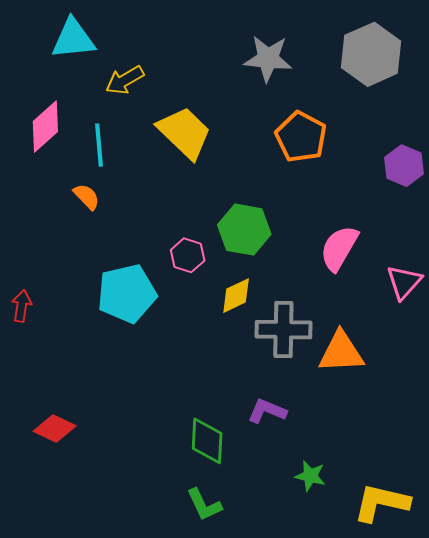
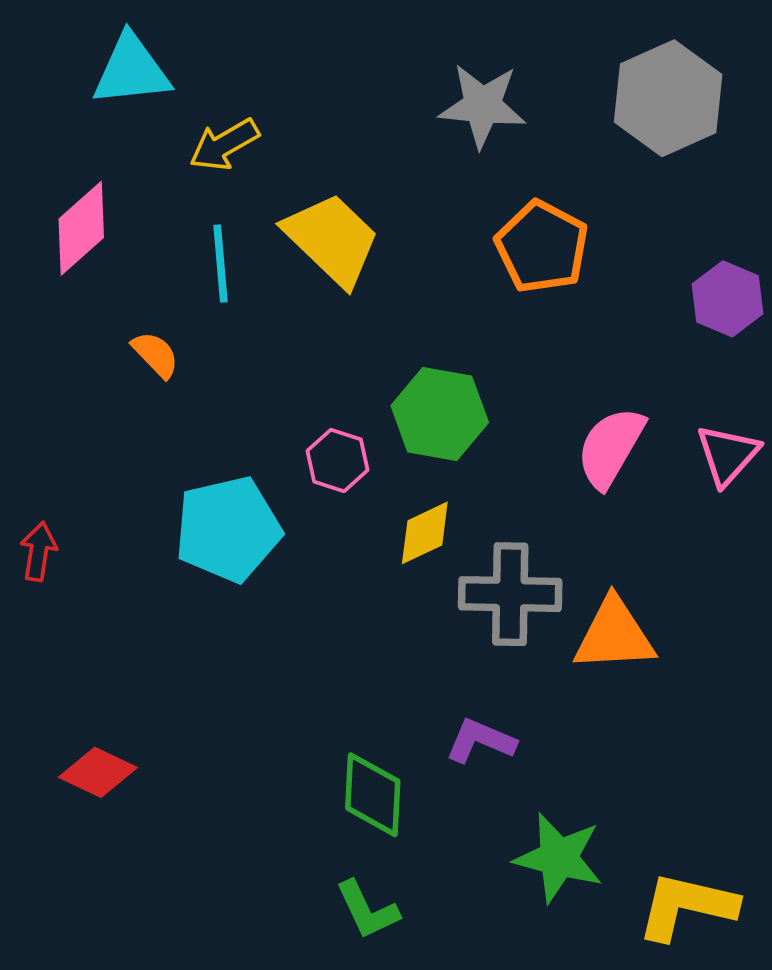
cyan line: (99, 145) -> (220, 264), moved
pink triangle: (404, 282) -> (728, 455), moved
green star: (310, 476) -> (559, 858), size x1.6

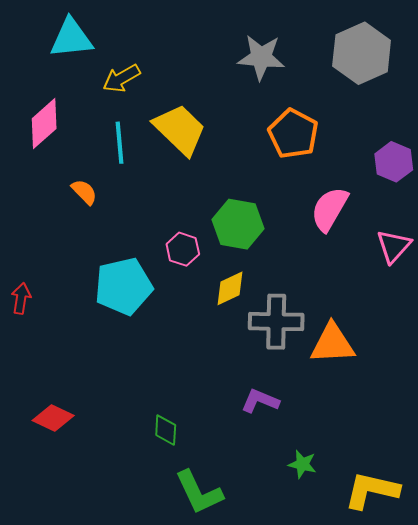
pink semicircle: (611, 447) -> (329, 209), moved
green diamond: (373, 795) -> (166, 430), moved, size x0.7
green star: (559, 858) -> (302, 464), size x0.6
green L-shape: (367, 910) -> (199, 492), size x1.4

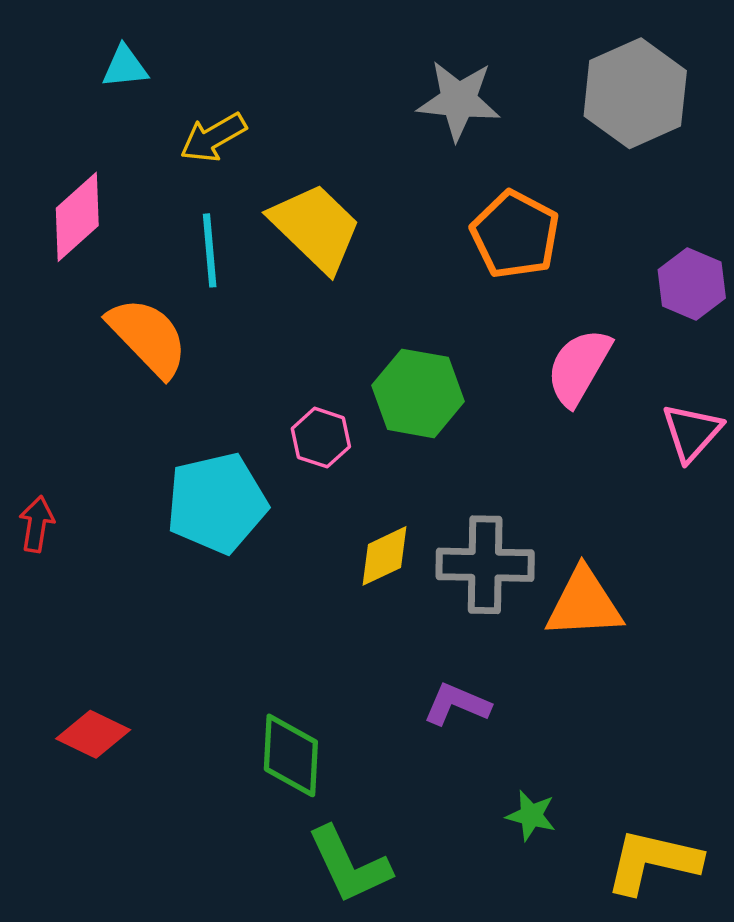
cyan triangle: (71, 38) -> (125, 67), size x0.6
orange semicircle: (84, 192) -> (148, 337), size x1.8
yellow diamond: (230, 288) -> (384, 556), moved
green diamond: (166, 430) -> (291, 755), size x1.5

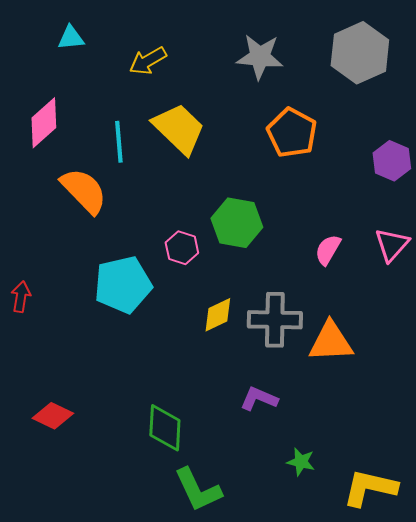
yellow arrow: (213, 137) -> (148, 61), moved
pink semicircle: (579, 367) -> (328, 250), moved, size x0.7

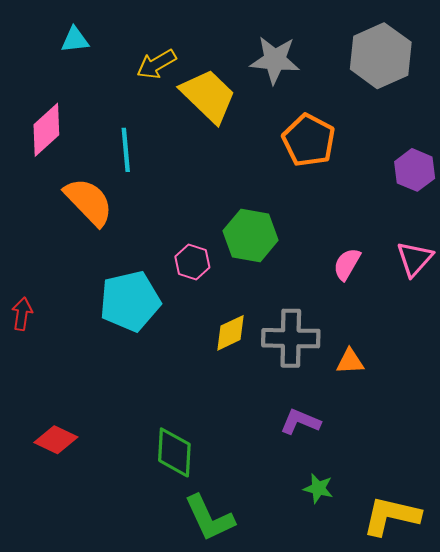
yellow trapezoid: (179, 129) -> (208, 96), moved
orange triangle: (331, 342) -> (350, 361), size x0.6
purple L-shape: (259, 399) -> (300, 422), moved

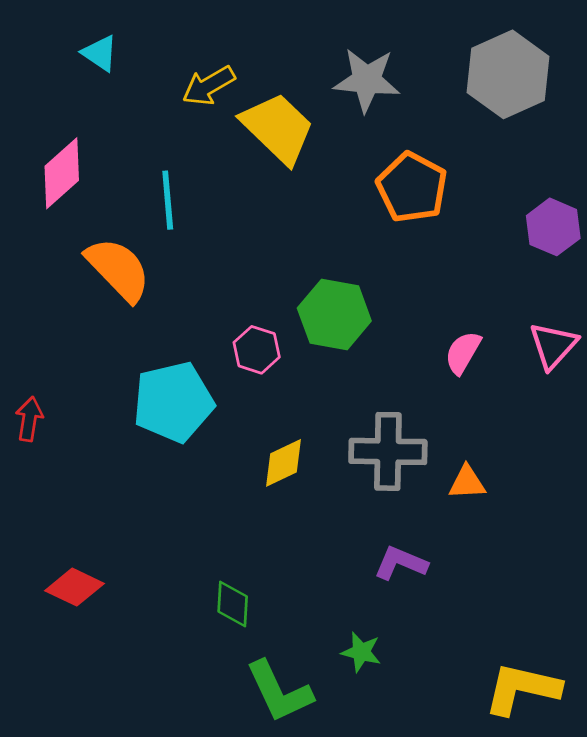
cyan triangle: (75, 40) -> (100, 53), turned 40
yellow diamond: (230, 333) -> (283, 463), moved
green diamond: (174, 452) -> (233, 604), size x0.7
green star: (318, 488) -> (361, 652), moved

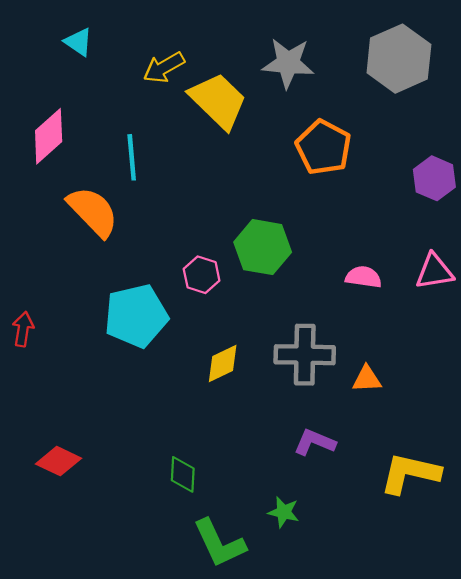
pink triangle: (553, 346) -> (434, 271), turned 39
pink semicircle: (463, 353) -> (363, 277), turned 68
yellow L-shape: (522, 689) -> (410, 473), moved

